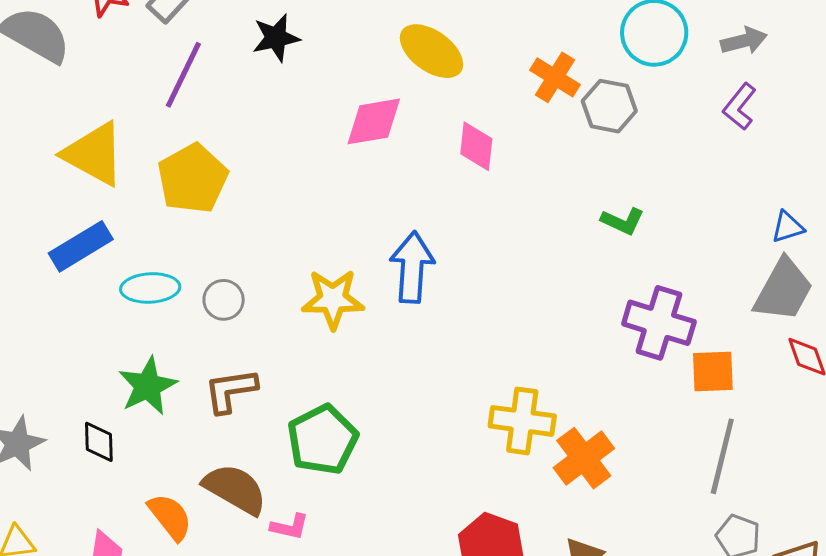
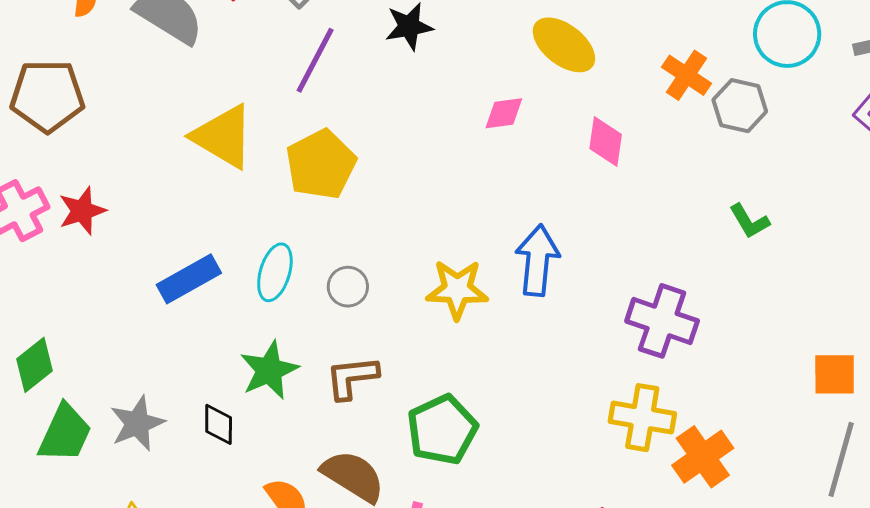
pink diamond: (374, 121) -> (504, 113), size x0.7
green L-shape: (623, 221) -> (749, 221), turned 33
blue rectangle: (81, 246) -> (189, 279), moved
cyan ellipse: (150, 288) -> (275, 272), turned -72
purple cross: (659, 323) -> (662, 321), moved

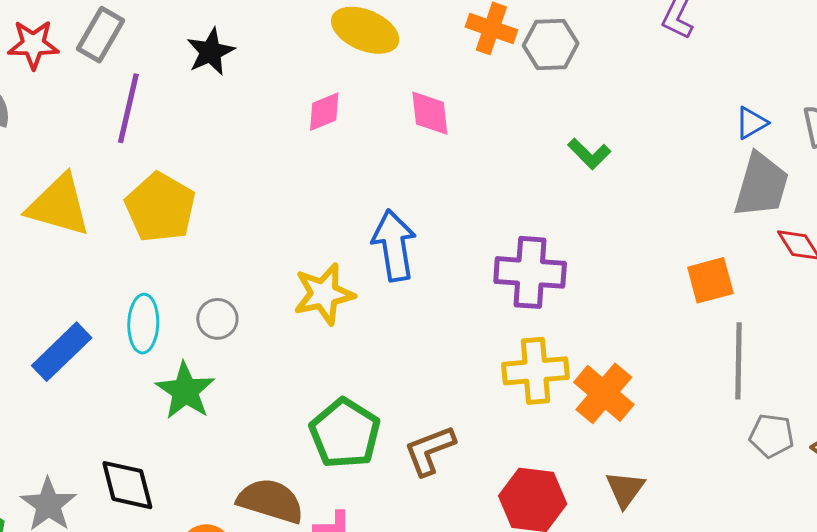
green star: (269, 370) -> (185, 391), moved
brown L-shape: (352, 377) -> (430, 450), moved
black diamond: (219, 424) -> (127, 485), size x1.4

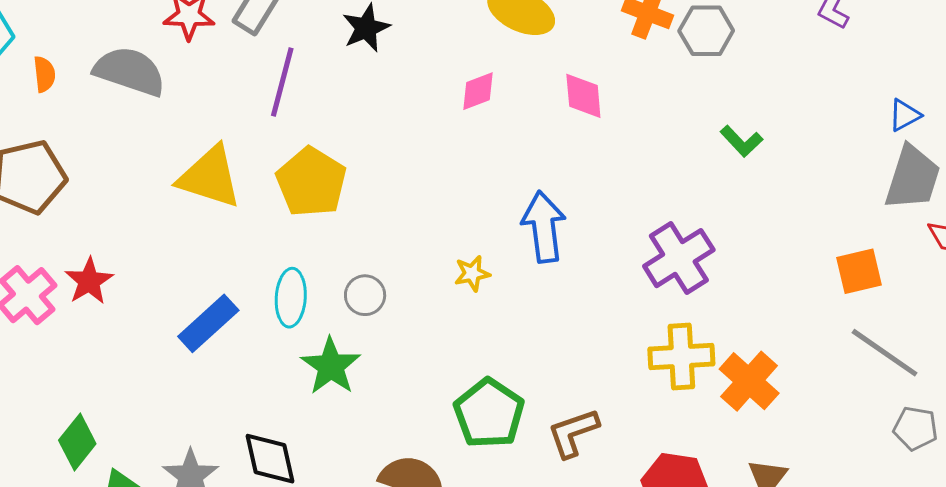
purple cross: (530, 272) -> (679, 258), turned -38
yellow star: (324, 294) -> (472, 273), size x0.6
gray line: (738, 361) -> (885, 353), turned -58

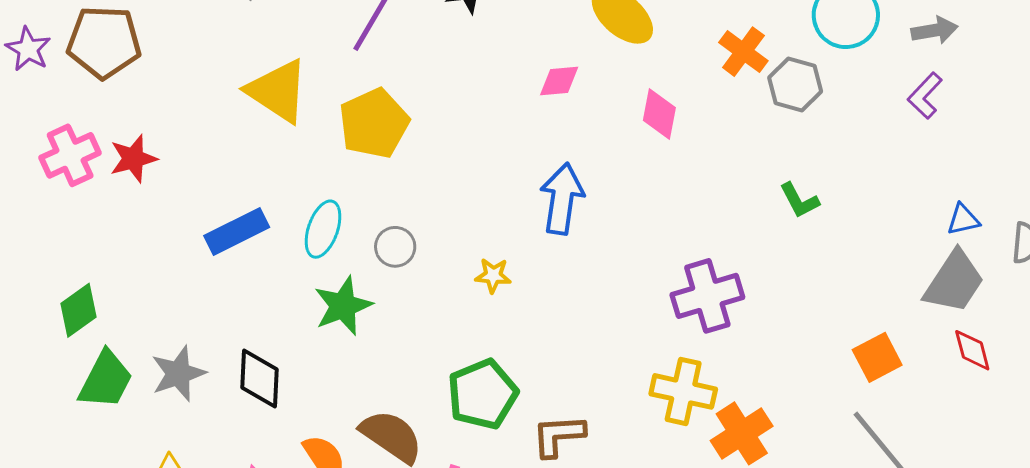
blue arrow: (544, 227) -> (562, 199), moved
orange square: (859, 271) -> (877, 357), turned -30
yellow star: (472, 273) -> (493, 275), moved

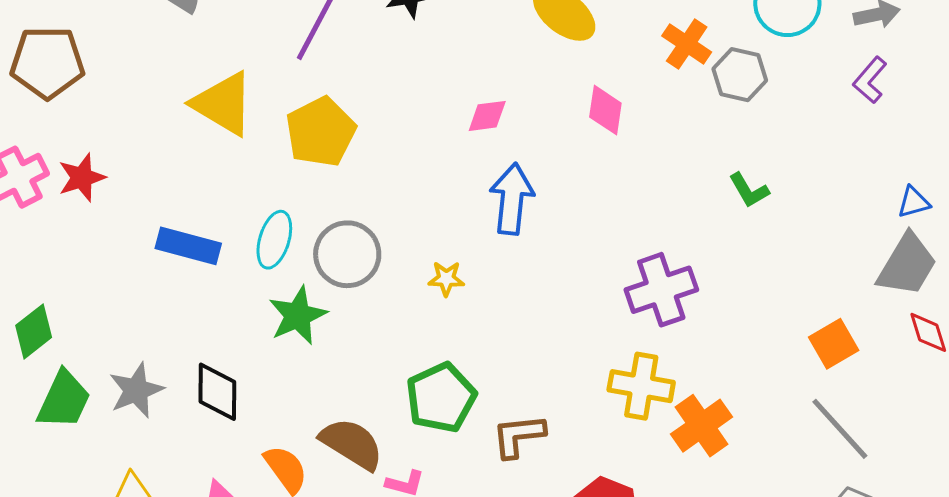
pink diamond: (559, 81) -> (487, 116), moved
blue rectangle: (237, 232) -> (188, 246), turned 44
gray circle: (395, 247) -> (347, 254), size x1.6

